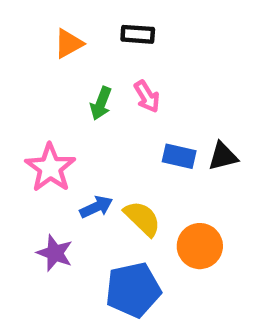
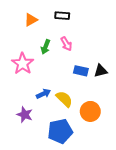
pink star: (50, 168) -> (23, 64), moved

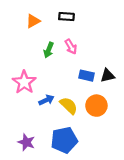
pink star: (23, 64) -> (24, 82), moved
orange circle: (90, 111) -> (96, 106), moved
purple star: (25, 115) -> (26, 142), moved

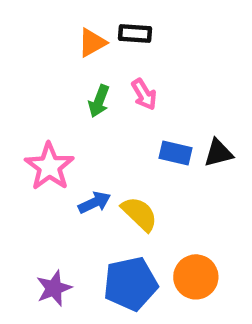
orange triangle: (33, 21) -> (92, 43), moved
orange circle: (96, 106) -> (196, 277), moved
purple star: (26, 142) -> (54, 288), turned 30

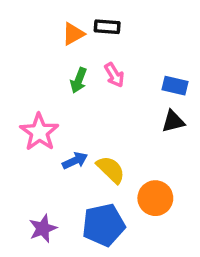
blue rectangle: (176, 153) -> (175, 86), moved
orange circle: (196, 277) -> (155, 198), moved

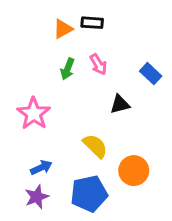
blue rectangle: (175, 86) -> (151, 74), turned 30
black triangle: (173, 121) -> (120, 104), moved
blue arrow: (75, 161) -> (41, 167), moved

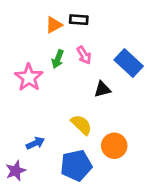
blue rectangle: (151, 74) -> (129, 63), size x1.5
pink star: (34, 114) -> (29, 77), moved
purple star: (37, 197) -> (16, 171), moved

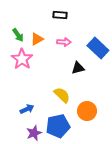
orange triangle: (54, 25) -> (37, 39), moved
pink arrow: (84, 55) -> (64, 42), turned -56
green arrow: (58, 59) -> (18, 35), moved, turned -56
purple star: (16, 171) -> (34, 133), moved

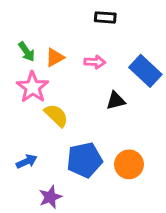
black rectangle: (60, 15) -> (105, 17), moved
yellow semicircle: (62, 95) -> (56, 115), moved
blue arrow: (27, 109) -> (27, 161), moved
blue pentagon: (58, 126) -> (84, 160), moved

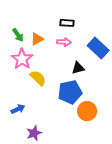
black rectangle: (105, 17) -> (67, 23), moved
blue pentagon: (84, 160) -> (70, 92), moved

